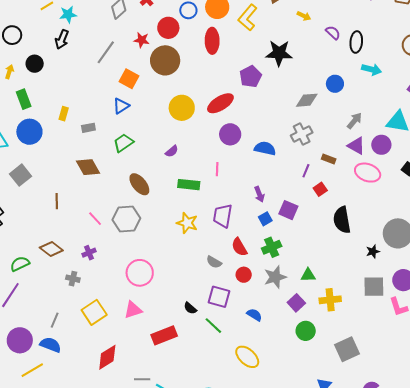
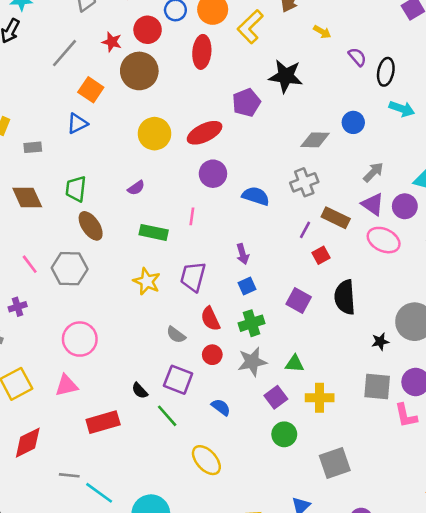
green trapezoid: (123, 143) -> (76, 189), moved, turned -55
brown rectangle: (329, 159) -> (336, 218), size x1.5
purple square: (288, 210) -> (299, 301), moved

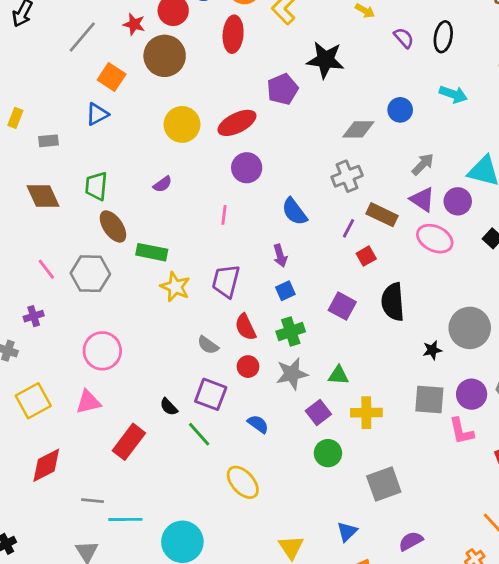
black ellipse: (386, 72) -> (443, 37), moved
blue semicircle: (256, 196) -> (294, 212), moved, turned -144
green rectangle: (154, 232) -> (152, 252), moved
red rectangle: (103, 422) -> (129, 442), turned -36
cyan line: (99, 493) -> (125, 519), turned -36

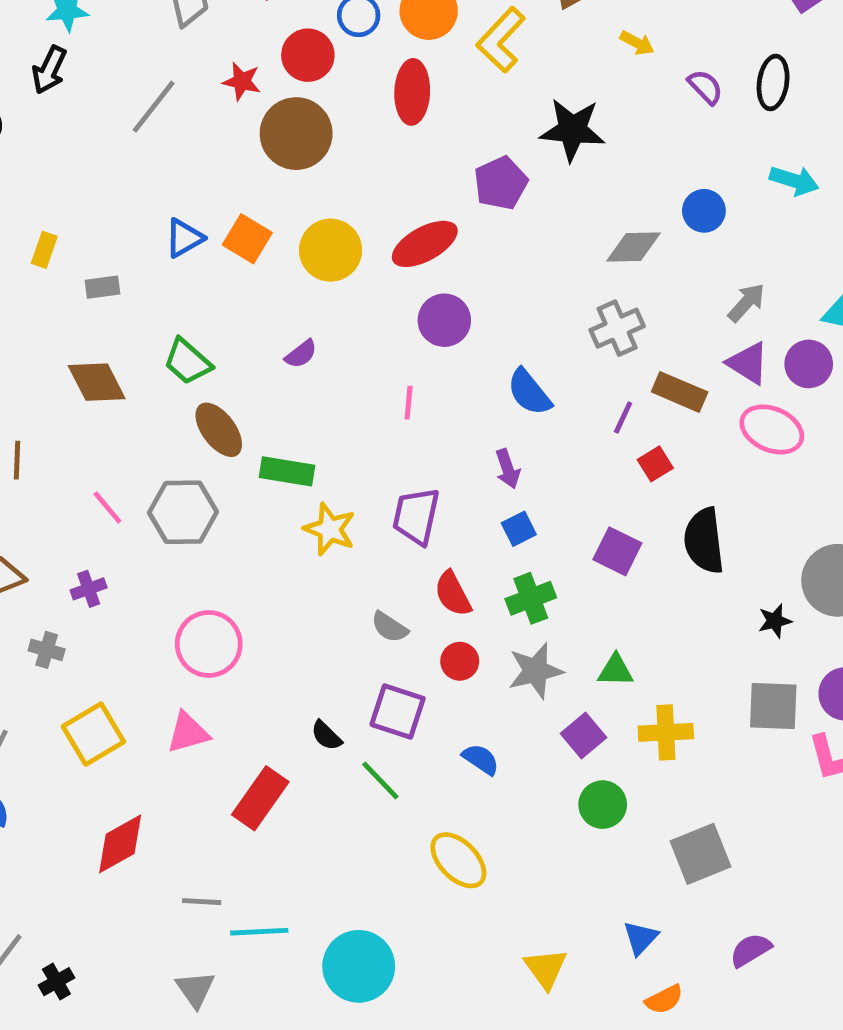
orange square: (112, 77) -> (247, 239), moved
green trapezoid: (96, 186) -> (188, 362), turned -52

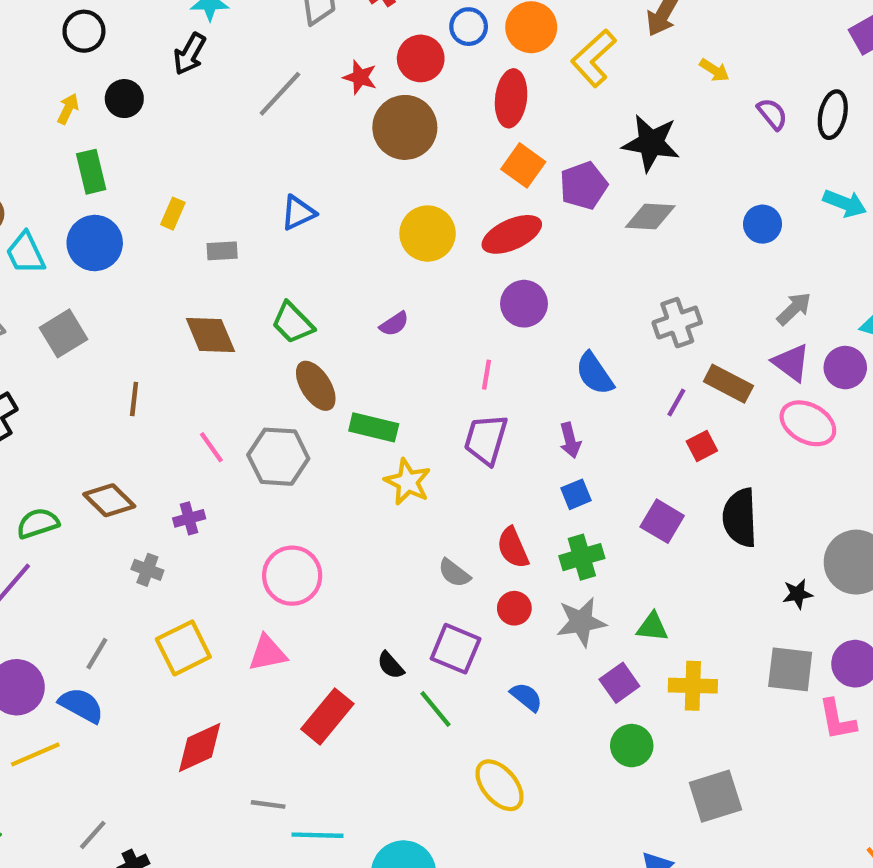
orange square: (247, 239) -> (523, 165), moved
gray diamond: (634, 247) -> (650, 216), moved
purple trapezoid: (416, 516) -> (486, 439), moved

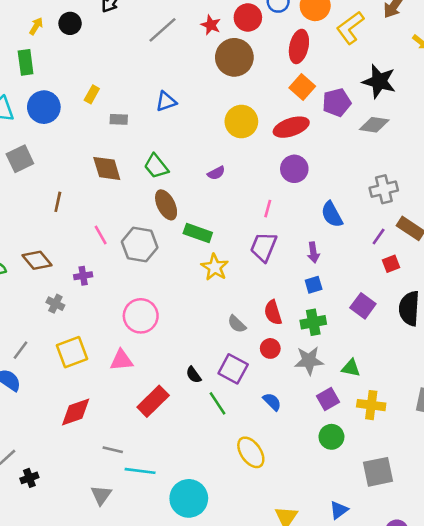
green rectangle: (91, 172) -> (26, 62), moved

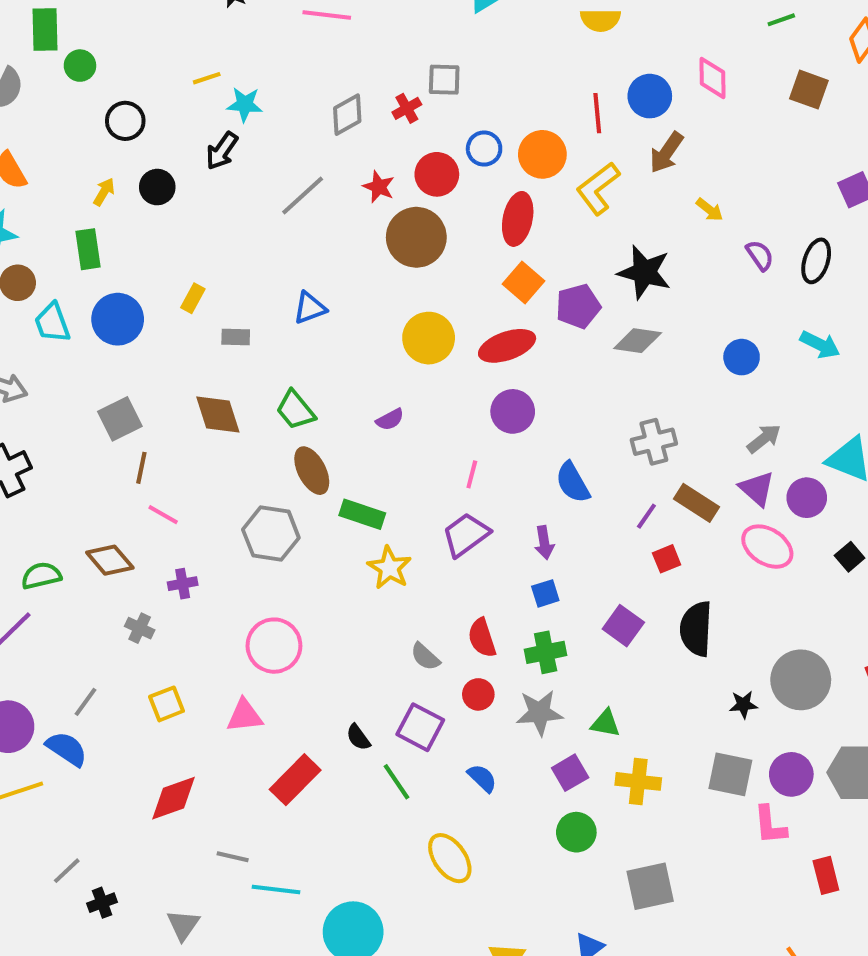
gray square: (20, 159) -> (120, 419), moved
pink line: (101, 235) -> (163, 515), moved, turned -30
purple trapezoid: (264, 247) -> (466, 535), turned 32
yellow square: (72, 352) -> (167, 704), size x0.7
gray triangle: (101, 495) -> (183, 925), moved

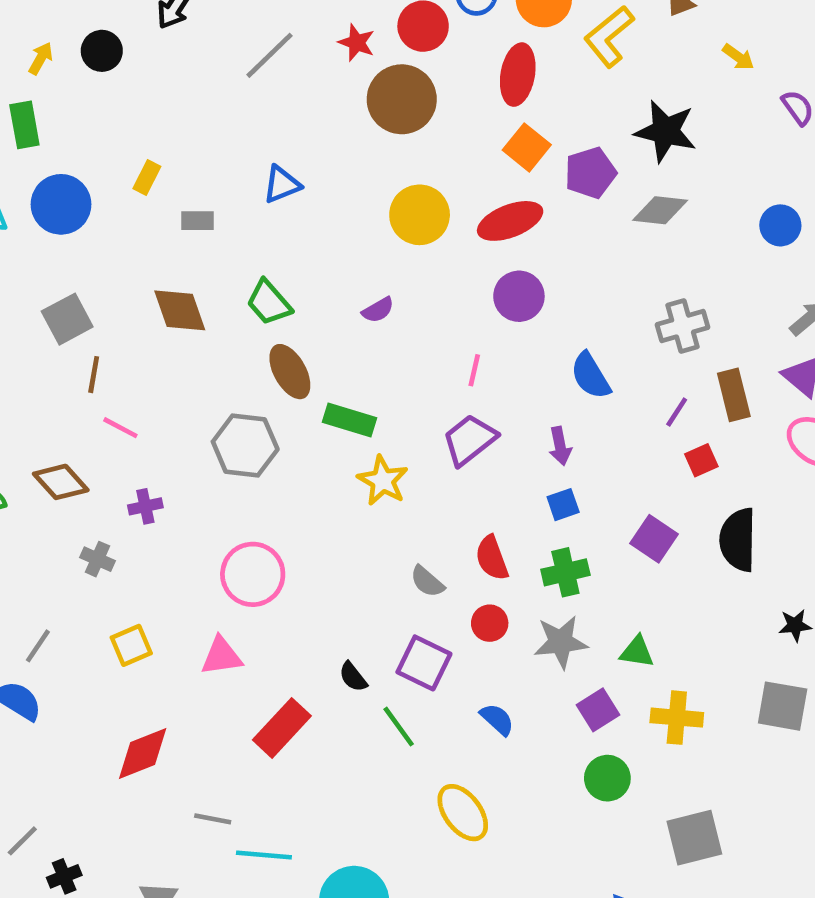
brown rectangle: (697, 503) -> (734, 395), turned 45

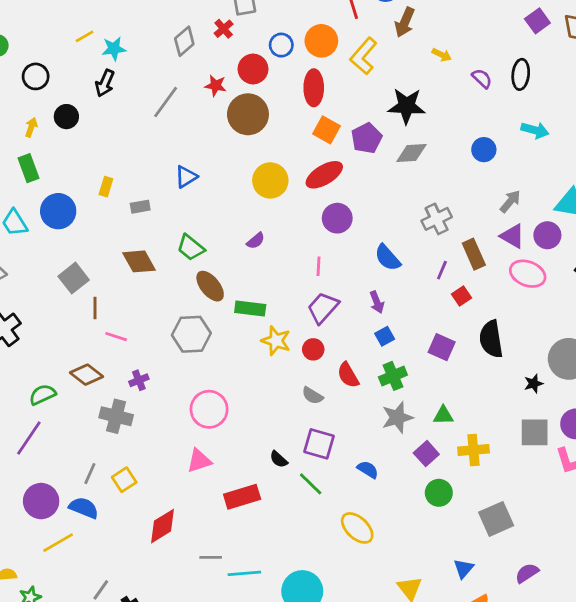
gray cross: (97, 559) -> (116, 416), size x1.6
red circle: (490, 623) -> (313, 349), moved
yellow square: (131, 645) -> (124, 480), moved
red rectangle: (282, 728) -> (242, 497), turned 40

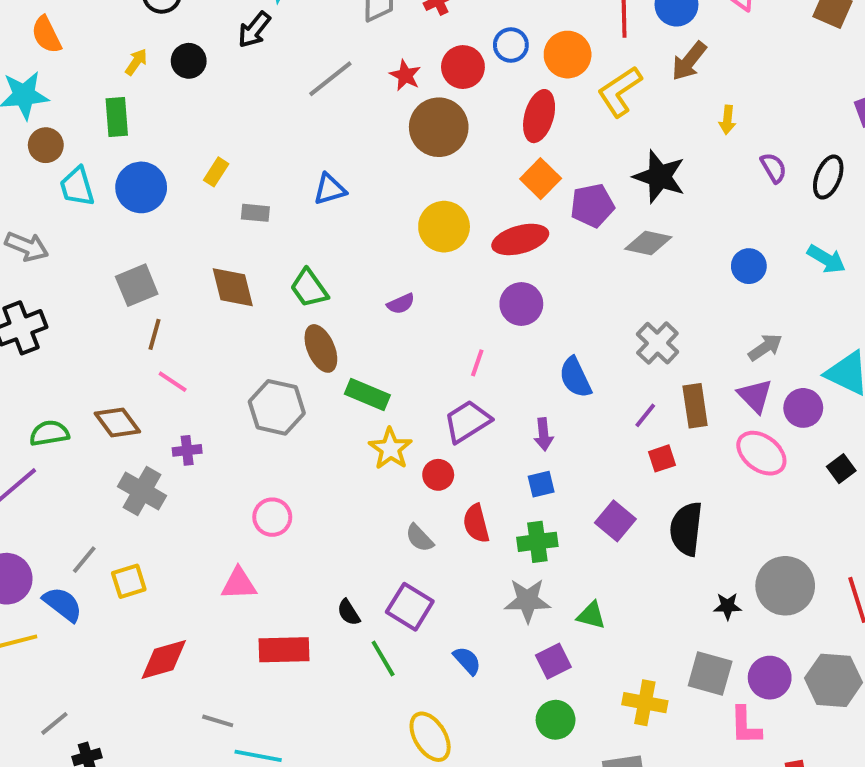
yellow arrow: (442, 55) -> (727, 120), turned 54
gray cross: (437, 219) -> (657, 343), turned -36
pink circle: (209, 409) -> (272, 517), size x0.7
yellow cross: (473, 450) -> (645, 703), moved

